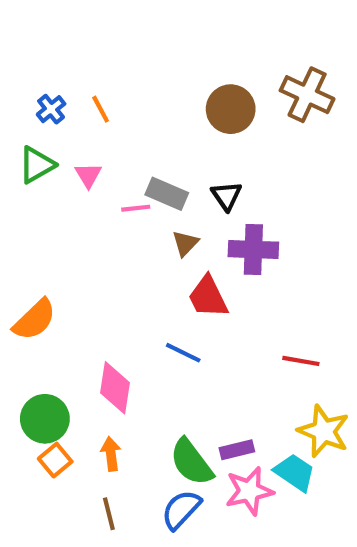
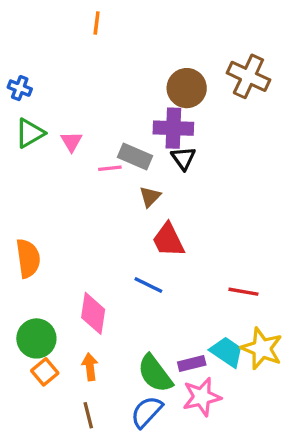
blue cross: (51, 109) -> (20, 88), moved, turned -30
orange line: (101, 109) -> (97, 23), moved, turned 35
purple cross: (253, 249) -> (173, 128), moved
orange semicircle: (35, 320) -> (28, 258), turned -54
cyan trapezoid: (295, 472) -> (227, 352), moved

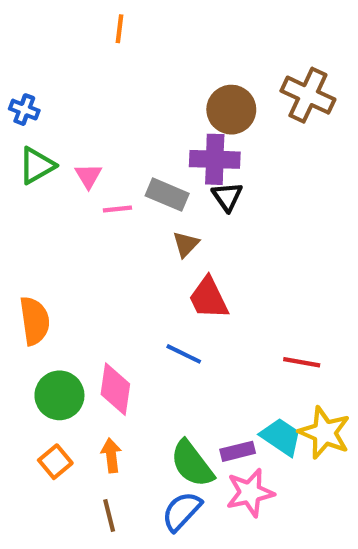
pink line: (110, 168) -> (117, 209), moved
green circle: (36, 338) -> (59, 395), moved

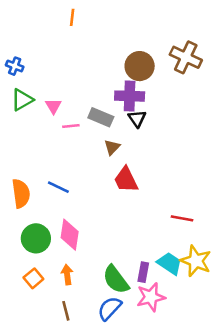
blue line: (184, 354) -> (58, 187), moved
purple rectangle: (238, 451) -> (143, 272), turned -66

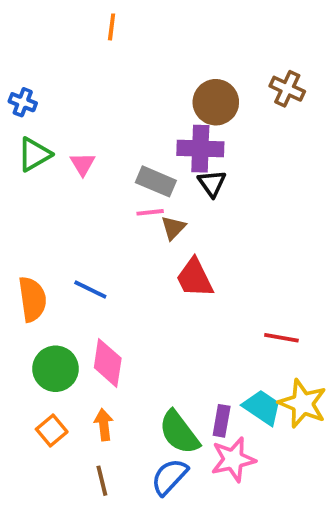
brown cross: (186, 57) -> (287, 89), size x0.7
pink line: (71, 126) -> (150, 212), moved

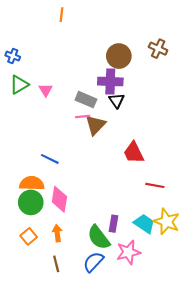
brown triangle: (173, 228) -> (95, 125), size x1.5
red trapezoid: (195, 278) -> (134, 153), moved
orange semicircle: (32, 299) -> (32, 183), moved, turned -80
purple rectangle: (222, 421) -> (114, 224), moved

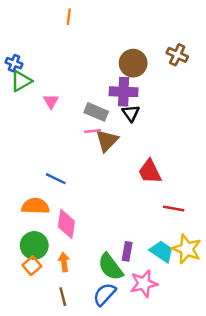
green triangle: (19, 85) -> (21, 81), moved
green circle: (31, 202) -> (34, 245), moved

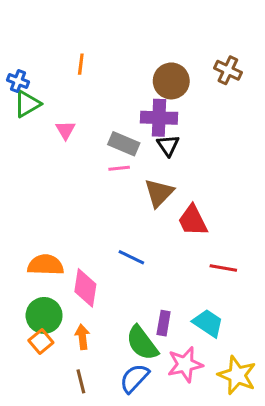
orange line: (69, 17) -> (81, 64), moved
brown triangle: (107, 141) -> (159, 193), moved
blue line: (56, 179) -> (131, 257), moved
yellow star: (187, 249) -> (237, 375), moved

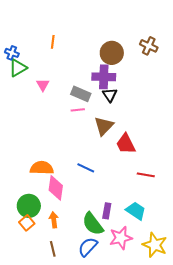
orange semicircle: (46, 265) -> (42, 168), moved

